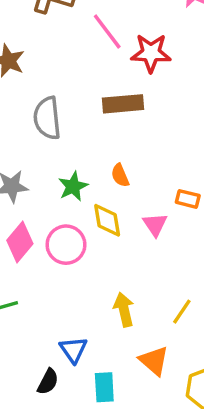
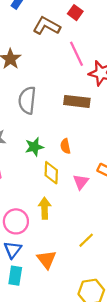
pink circle: (66, 245) -> (16, 221), moved
yellow arrow: (124, 310) -> (45, 208), moved
orange triangle: (154, 361) -> (47, 259), moved
cyan rectangle: (104, 387) -> (15, 276), moved

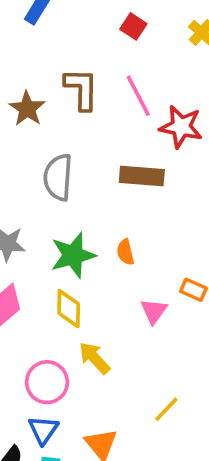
brown L-shape: (47, 26) -> (81, 89), moved, turned 64
green star: (34, 147) -> (73, 255), size x1.4
yellow diamond: (51, 173) -> (69, 309), moved
yellow arrow: (45, 208) -> (94, 358), turned -40

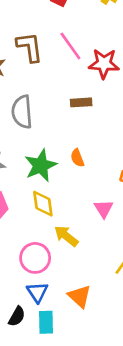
brown rectangle: (142, 176) -> (81, 102), size x0.7
pink triangle: (154, 311) -> (104, 209), moved

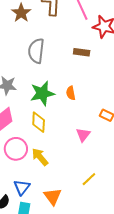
yellow arrow: (66, 236) -> (40, 157), moved
pink circle: (35, 258) -> (16, 149), moved

